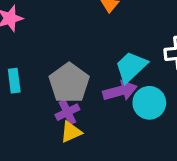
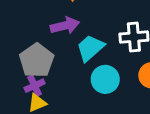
purple arrow: (120, 91) -> (65, 26), moved

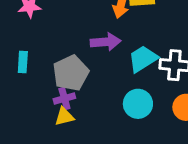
cyan trapezoid: (90, 48) -> (143, 59), moved

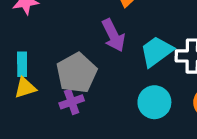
purple arrow: (106, 42) -> (113, 35), turned 72
yellow triangle: (64, 117) -> (25, 88), moved

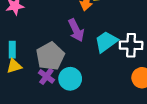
purple cross: (72, 102) -> (46, 76), turned -35
cyan circle: (154, 102) -> (70, 79), moved

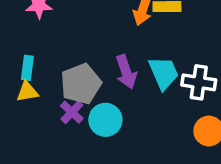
purple arrow: (76, 30) -> (126, 72), moved
cyan trapezoid: (106, 42) -> (164, 73), turned 95

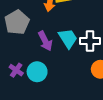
gray pentagon: (81, 84) -> (17, 22), moved

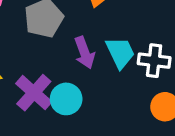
purple cross: (16, 70) -> (34, 93), size x1.6

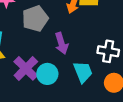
cyan trapezoid: (120, 53) -> (83, 72), moved

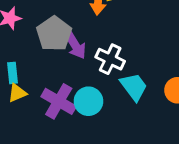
purple arrow: (61, 43) -> (75, 45), moved
white cross: (108, 51) -> (110, 59), moved, turned 30

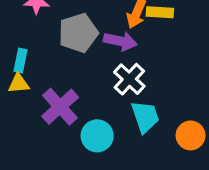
purple arrow: (75, 45) -> (120, 41), moved, turned -64
cyan circle: (88, 101) -> (97, 136), moved

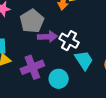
purple arrow: (120, 41) -> (47, 37), moved
purple cross: (60, 107) -> (32, 67), turned 35

